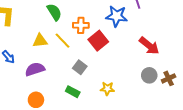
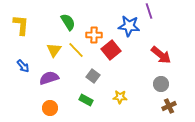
yellow triangle: (40, 41) -> (54, 50), turned -49
brown cross: (169, 78) -> (169, 106), moved

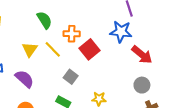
blue star: (129, 26) -> (121, 32), moved
purple semicircle: (49, 78) -> (24, 79), turned 60

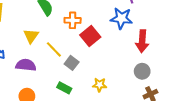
yellow line: (53, 49) -> (54, 49), moved
red arrow: (142, 55) -> (142, 41), turned 55
purple semicircle: (24, 79) -> (26, 65), turned -36

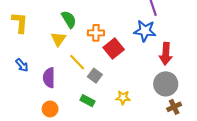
yellow triangle: (31, 36) -> (58, 39), moved
purple semicircle: (26, 65) -> (49, 78), turned -96
gray circle: (142, 71) -> (166, 84), size x1.5

